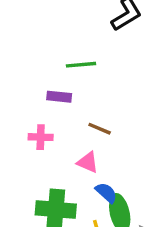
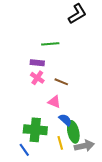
pink cross: (41, 137) -> (37, 78), moved, turned 32

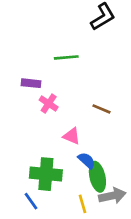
purple rectangle: (37, 63) -> (31, 83), moved
brown line: (61, 82) -> (101, 109), moved
yellow line: (60, 143) -> (83, 204), moved

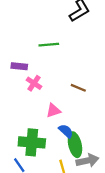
pink triangle: (72, 136) -> (53, 111), turned -42

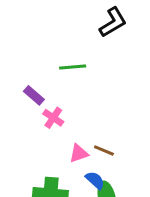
purple rectangle: (19, 66) -> (34, 95), turned 35
brown line: (78, 88) -> (104, 150), moved

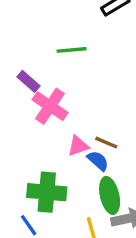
pink cross: (53, 118) -> (50, 106), size x1.5
blue semicircle: (95, 180) -> (98, 161), moved

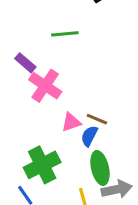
blue semicircle: (98, 161) -> (89, 136), turned -105
green cross: (47, 192) -> (42, 165), turned -32

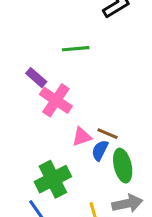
green ellipse: (100, 168) -> (123, 166), moved

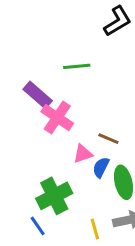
purple rectangle: (36, 78) -> (38, 95), size x1.4
brown line: (108, 134) -> (108, 139), moved

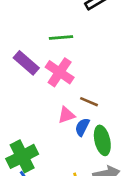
pink cross: (57, 118) -> (60, 72), moved
green cross: (54, 196) -> (22, 156), moved

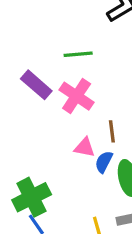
brown line: (89, 102) -> (112, 131), turned 60
pink triangle: (66, 115) -> (85, 147), turned 30

